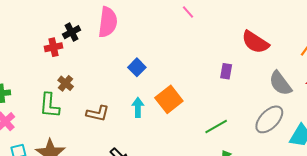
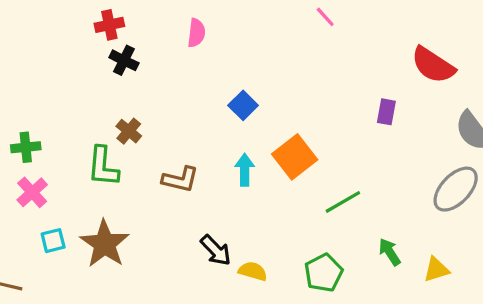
pink semicircle: (108, 22) -> (196, 33), size x0.6
black cross: (72, 32) -> (124, 60), moved, turned -36
red cross: (54, 47) -> (109, 25), moved
green line: (216, 126) -> (343, 202), moved

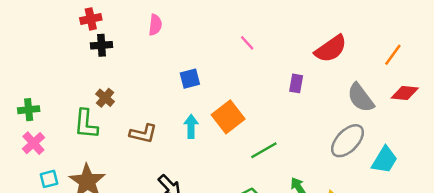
pink line: (325, 17) -> (247, 43), moved
black cross: (124, 60) -> (102, 45), turned -30
red semicircle: (433, 65) -> (331, 49), turned -68
blue square: (243, 105) -> (190, 79), turned 30

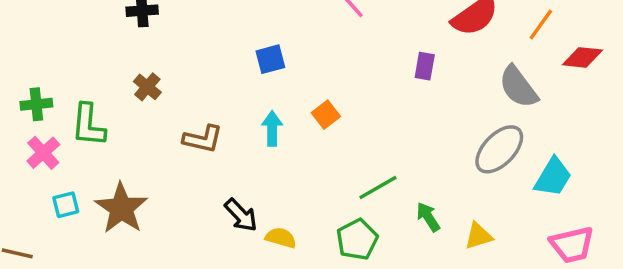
orange line: (393, 55) -> (541, 25), moved
red diamond: (405, 93) -> (582, 57), moved
orange square: (228, 117) -> (326, 115), size x0.6
green L-shape: (86, 124) -> (88, 125), moved
green line: (264, 150) -> (378, 187), moved

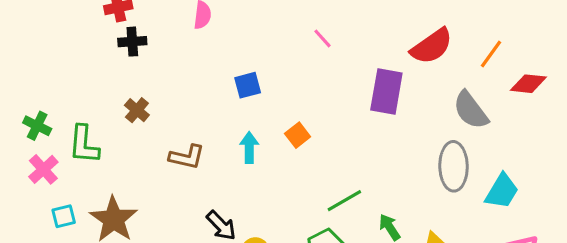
purple rectangle: (425, 66) -> (386, 91), size x1.8
green cross: (36, 104) -> (37, 126), turned 32
gray ellipse: (499, 149) -> (454, 166), turned -45

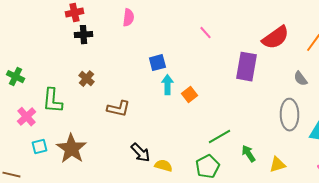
gray semicircle: (471, 110) -> (300, 79), size x0.6
green cross: (37, 126) -> (15, 77), moved
cyan arrow: (249, 148) -> (167, 85), moved

